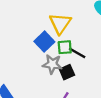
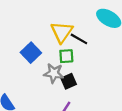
blue square: (44, 42) -> (31, 53), moved
black line: (77, 53) -> (79, 39), moved

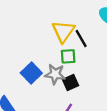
black line: (79, 39) -> (81, 39), turned 30
blue square: (31, 53) -> (31, 73), moved

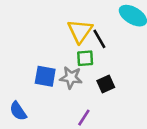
blue square: (31, 73) -> (45, 76), turned -36
black square: (70, 82) -> (106, 84), moved

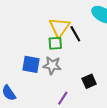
green square: (85, 58) -> (55, 43), moved
black square: (106, 84) -> (89, 81), moved

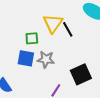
green square: (55, 43) -> (32, 38), moved
black square: (89, 81) -> (81, 74), size x1.5

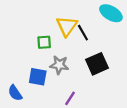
blue square: (26, 58) -> (38, 77), moved
black square: (81, 74) -> (97, 64), moved

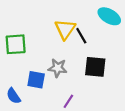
green square: (44, 42) -> (16, 44), moved, size x1.5
black square: (97, 64) -> (95, 67), turned 30

